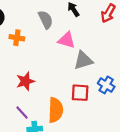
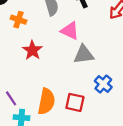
red star: (25, 81) -> (32, 50), moved, turned -30
red square: (80, 93) -> (75, 102), moved

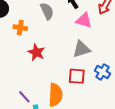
pink triangle: (70, 31) -> (84, 20), moved
red square: (75, 102) -> (77, 76), moved

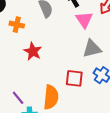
pink triangle: (84, 20) -> (84, 20), turned 36
gray triangle: (81, 49) -> (92, 49), moved

